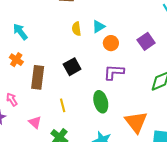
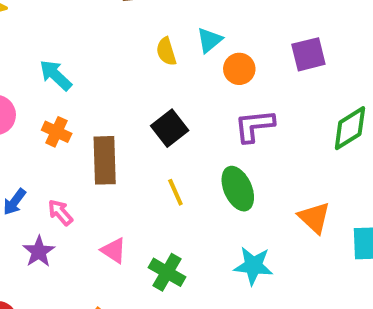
purple square: (146, 41) -> (308, 54), turned 30
yellow line: (63, 105) -> (175, 192), moved
orange triangle: (136, 122) -> (314, 218), size x0.7

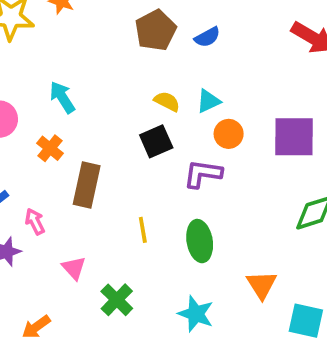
yellow semicircle: (166, 51) -> (167, 101), turned 120
purple square: (308, 54) -> (294, 137), size x1.4
purple L-shape: (254, 126) -> (203, 174), moved
black square: (170, 128) -> (156, 141), moved

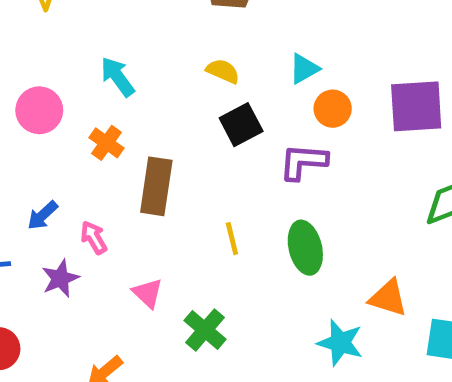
yellow semicircle: (167, 101) -> (223, 71), moved
orange triangle: (262, 285) -> (388, 298), turned -36
cyan star: (196, 314) -> (340, 343), moved

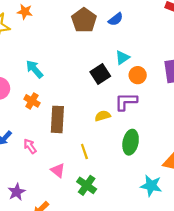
yellow semicircle: (223, 71) -> (103, 116), moved, turned -35
black square: (241, 125) -> (100, 74), moved
yellow line: (232, 239) -> (84, 151), moved
green ellipse: (305, 248) -> (131, 142), turned 30
purple star: (60, 278) -> (17, 192), moved

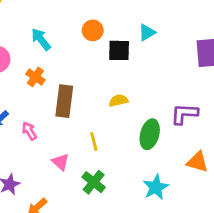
black square: (100, 74) -> (119, 50), turned 30
orange circle: (138, 75) -> (93, 30), moved
purple L-shape: (126, 102) -> (184, 114), moved
cyan star: (151, 186) -> (156, 187), moved, turned 30

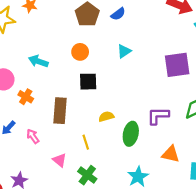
cyan arrow: (41, 39) -> (38, 61), turned -30
black square: (119, 50) -> (88, 82), moved
orange cross: (35, 77) -> (26, 97), moved
yellow semicircle: (118, 100) -> (106, 116), moved

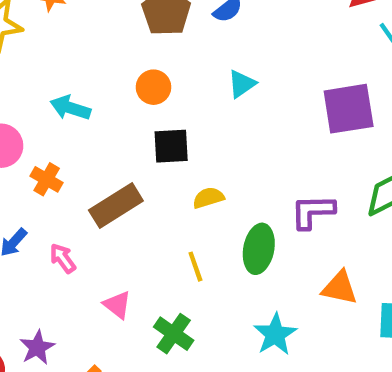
brown rectangle: (60, 111) -> (116, 206), turned 55
yellow semicircle: (106, 116) -> (208, 198), moved
yellow line: (86, 142) -> (195, 267), moved

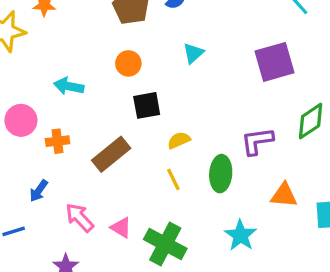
orange cross: (47, 179) -> (57, 141), turned -30
pink arrow: (63, 258) -> (80, 218), moved, size x1.4
yellow line: (195, 267) -> (173, 179), moved
green cross: (174, 334) -> (165, 244), size x1.4

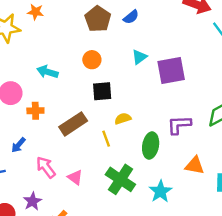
purple square: (275, 62) -> (171, 70), moved
yellow line: (173, 179) -> (106, 139), moved
green cross: (165, 244) -> (120, 179), moved

